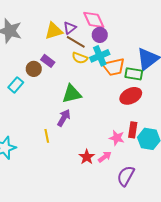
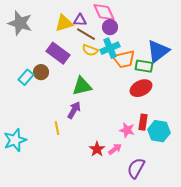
purple triangle: (70, 28) -> (80, 20), turned 40
purple rectangle: (48, 61) -> (58, 53), size x1.6
brown circle: (34, 69) -> (41, 72), moved

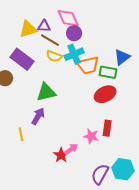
blue triangle: (158, 51) -> (122, 57), size x0.7
cyan hexagon: (159, 131) -> (123, 169), moved
pink arrow: (115, 149) -> (71, 149), moved

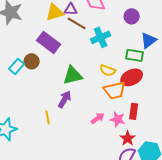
purple circle: (74, 33) -> (132, 16), moved
yellow semicircle: (54, 56) -> (108, 70), moved
orange trapezoid: (88, 65) -> (115, 90), moved
pink arrow: (71, 149) -> (98, 118), moved
red star: (61, 155) -> (128, 138), moved

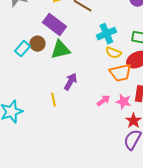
cyan cross: (101, 37) -> (106, 34), moved
green triangle: (73, 75) -> (60, 50), moved

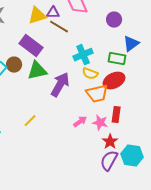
purple arrow: (70, 82) -> (60, 85), moved, size x1.4
yellow line: (53, 100) -> (30, 121), turned 56

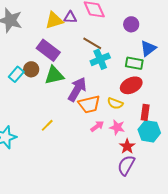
brown line: (59, 27) -> (92, 43), moved
yellow semicircle: (90, 74) -> (115, 103), moved
orange trapezoid: (97, 94) -> (89, 104), moved
red rectangle: (116, 115) -> (145, 112), moved
cyan hexagon: (132, 156) -> (149, 131), moved

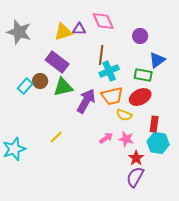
brown line: (92, 43) -> (101, 55), turned 66
orange trapezoid: (89, 104) -> (112, 96), moved

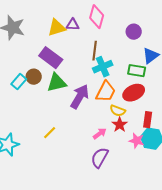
pink diamond: (103, 21) -> (97, 17), turned 40
orange trapezoid: (112, 96) -> (106, 92), turned -50
pink star: (126, 139) -> (137, 141), moved
red star: (136, 158) -> (120, 125), moved
purple semicircle: (135, 177) -> (100, 158), moved

